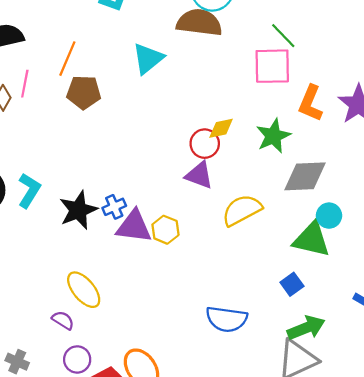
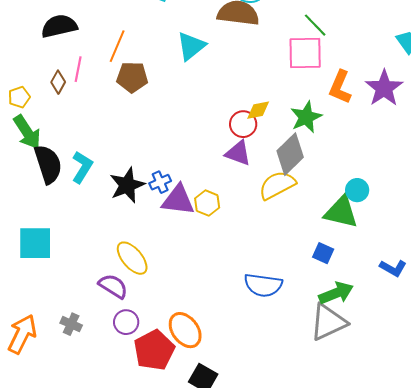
gray diamond: (305, 176) -> (290, 154), moved, turned -42
blue square: (292, 284) -> (323, 253), turned -30
purple semicircle: (63, 320) -> (113, 286), size x1.4

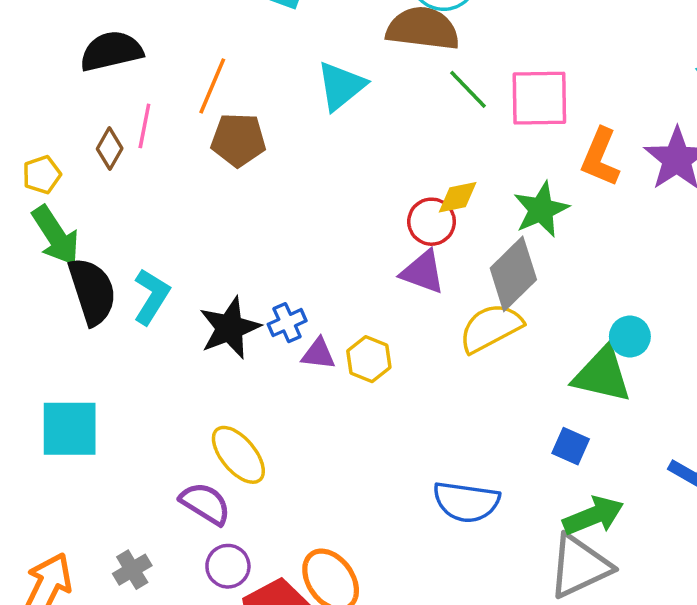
green line: (315, 25) -> (468, 89), moved
purple triangle: (178, 200) -> (318, 354), size x0.6
gray cross: (71, 324) -> (132, 570), turned 35

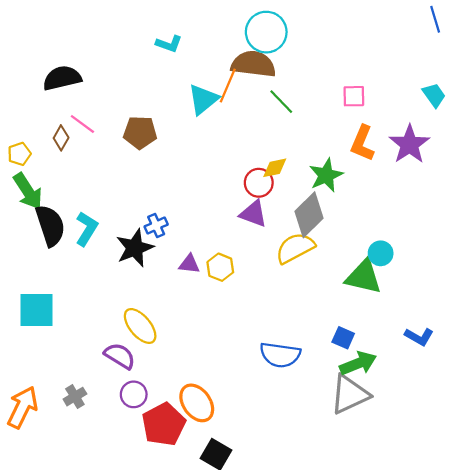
orange line: (212, 86) -> (228, 86), moved
pink square: (539, 98) -> (354, 96), moved, size x0.6
pink line: (144, 126) -> (82, 124), turned -65
blue cross: (287, 323) -> (156, 226), moved
blue square: (571, 446) -> (343, 338), moved

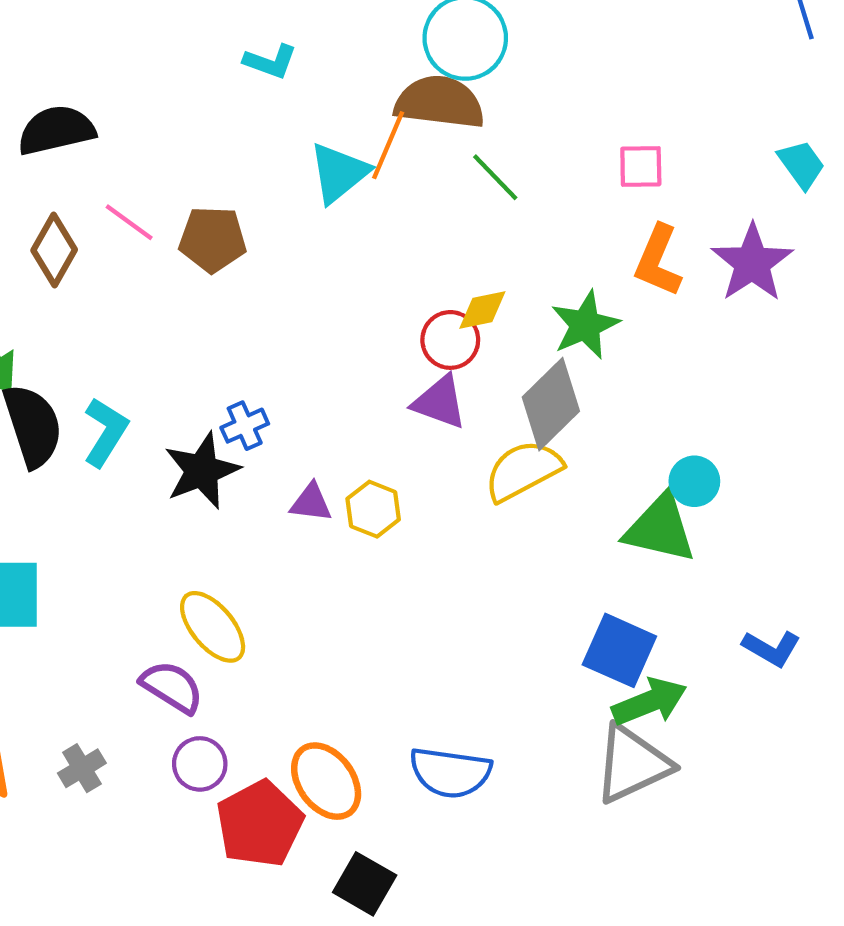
pink line: (82, 124) -> (129, 222), moved
brown diamond: (61, 138) -> (54, 250), size x1.4
blue square: (343, 338) -> (619, 650), size x1.6
blue semicircle: (280, 355) -> (450, 773), moved

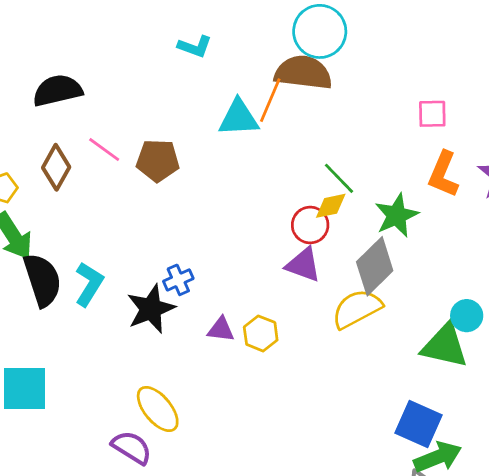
cyan triangle: (339, 173) -> (239, 118), turned 36
green line: (495, 177) -> (339, 178), moved

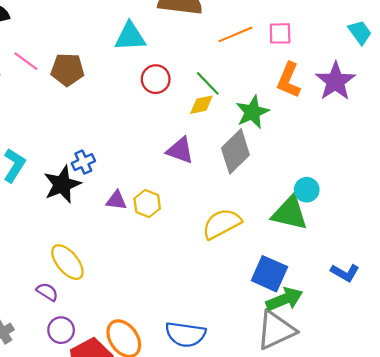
orange line: (270, 100) -> (235, 34), moved, turned 44
red circle: (310, 225) -> (156, 79), moved
yellow semicircle: (357, 309) -> (222, 224), moved
purple semicircle: (132, 447) -> (47, 292), size x0.7

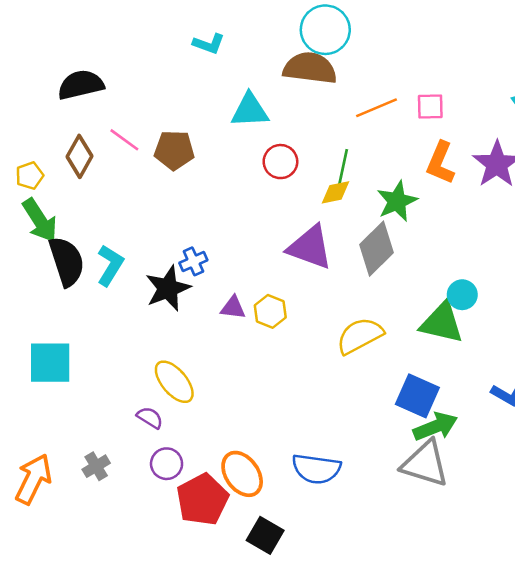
green line: (208, 83) -> (343, 167), turned 56
purple triangle: (180, 150) -> (310, 247), size x1.4
gray triangle: (276, 330) -> (425, 464), turned 42

